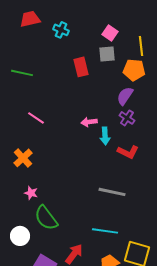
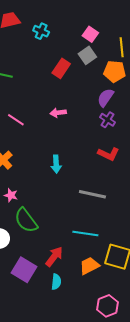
gray square: (107, 54) -> (87, 55), turned -30
red rectangle: (81, 67) -> (61, 68), turned 48
pink arrow: (89, 122) -> (58, 113), moved
cyan arrow: (105, 136) -> (56, 164), moved

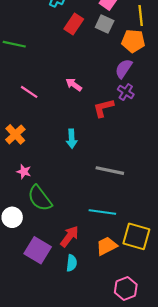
gray square: (87, 55) -> (105, 24), turned -30
red rectangle: (61, 68) -> (74, 24), moved
pink arrow: (58, 113) -> (74, 85), turned 42
red L-shape: (109, 154) -> (103, 108), moved, turned 140

